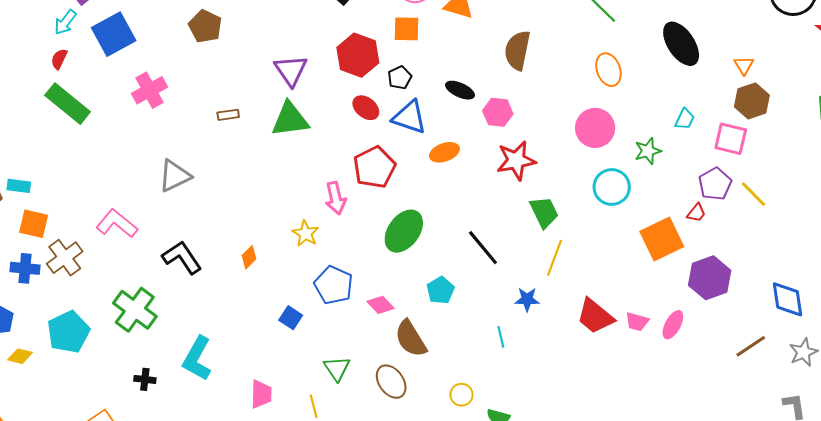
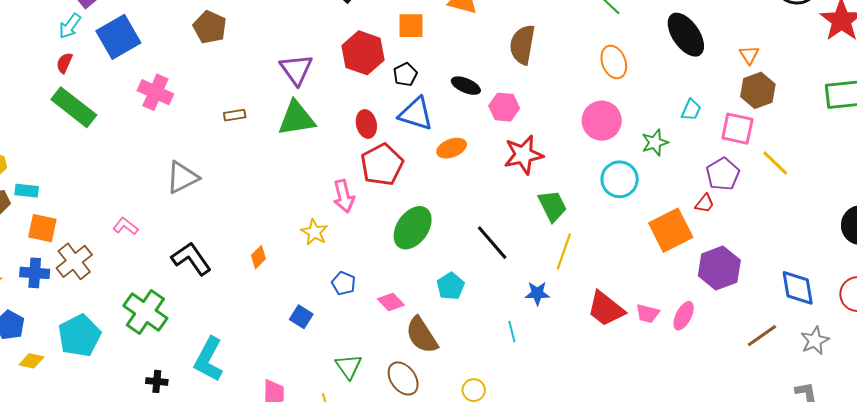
pink cross: (150, 90) -> (155, 92), turned -36
red ellipse: (366, 108) -> (366, 124), moved, turned 40
yellow line: (754, 194) -> (775, 163), moved
pink L-shape: (117, 224) -> (125, 226), size x0.6
blue pentagon: (334, 285) -> (344, 283), size x0.6

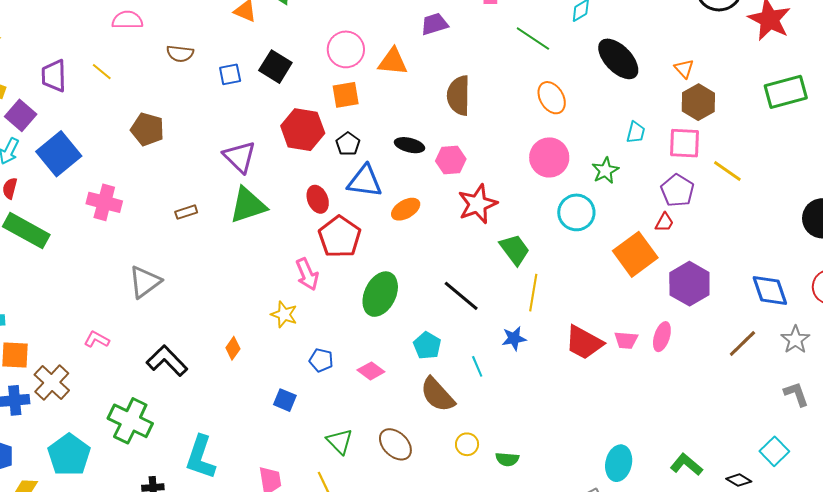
cyan line: (512, 331) -> (477, 366), moved
brown semicircle: (422, 335) -> (437, 395), moved

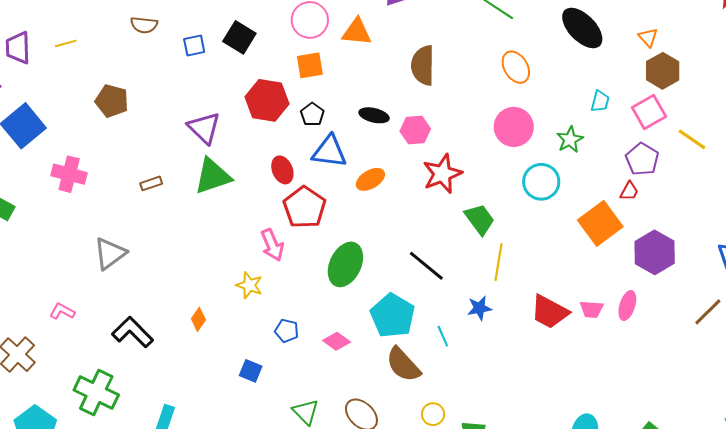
yellow line: (102, 72) -> (66, 43), turned -55
pink square: (685, 143) -> (649, 112), turned -32
cyan pentagon: (427, 346) -> (393, 316), size x1.6

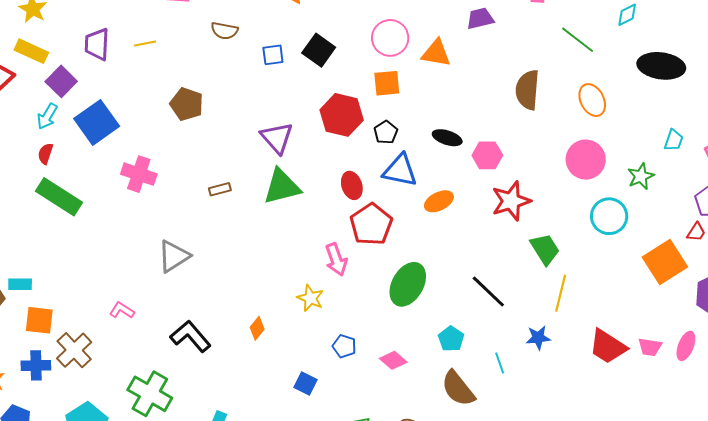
black ellipse: (582, 28) -> (661, 66), turned -42
brown semicircle: (423, 65) -> (527, 90), moved
cyan pentagon: (393, 316) -> (451, 339), size x0.6

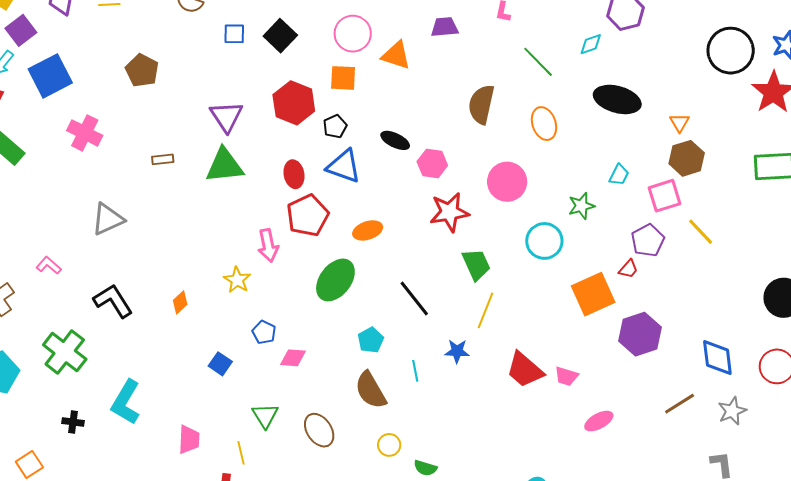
pink circle: (586, 160) -> (507, 182), moved
orange ellipse: (439, 201) -> (368, 230), moved
pink ellipse: (686, 346) -> (599, 421), moved, turned 32
pink diamond: (393, 360) -> (293, 358), moved, turned -44

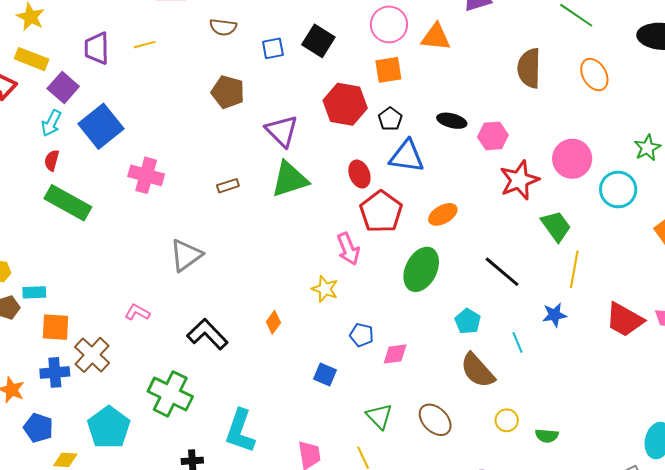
brown pentagon: (142, 70) -> (228, 92), moved
pink circle: (507, 182) -> (572, 159), moved

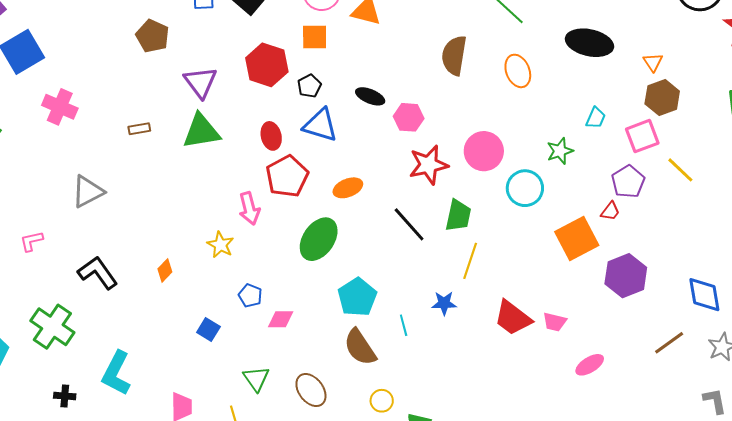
green trapezoid: (556, 226) -> (458, 216), turned 40
black line: (502, 272) -> (409, 224), moved
pink L-shape: (137, 312) -> (31, 241), turned -50
cyan pentagon: (468, 321) -> (357, 297), size x1.5

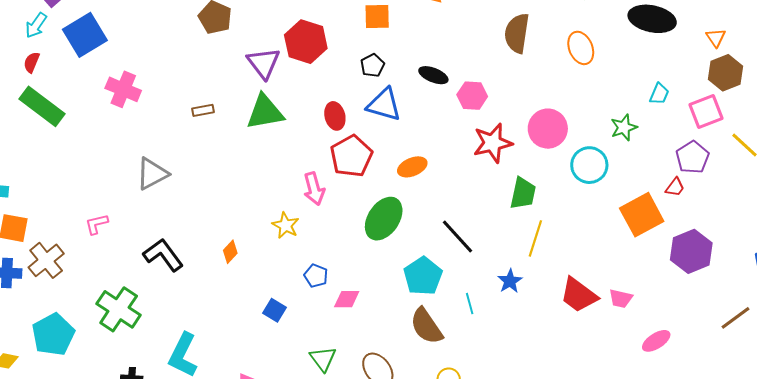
red hexagon: (267, 65) -> (306, 42), moved
black line: (409, 224) -> (457, 236), moved
blue star: (444, 303) -> (510, 281), turned -30

